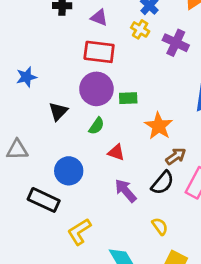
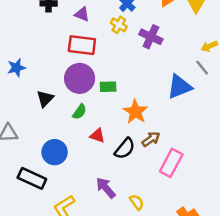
black semicircle: (163, 183) -> (125, 149), moved
purple arrow: (126, 191) -> (106, 188), moved

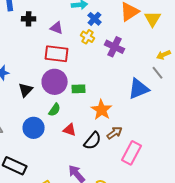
black triangle: (45, 99) -> (26, 90), moved
blue circle: (55, 152) -> (34, 128), moved

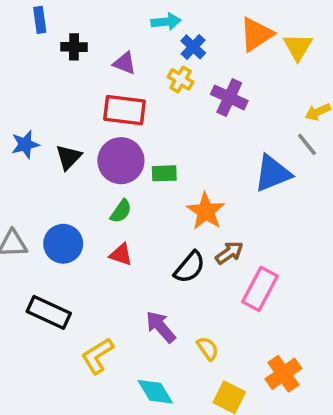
black triangle: (26, 90) -> (69, 157), moved
blue circle: (34, 128) -> (63, 244), moved
red triangle: (70, 130) -> (121, 255), moved

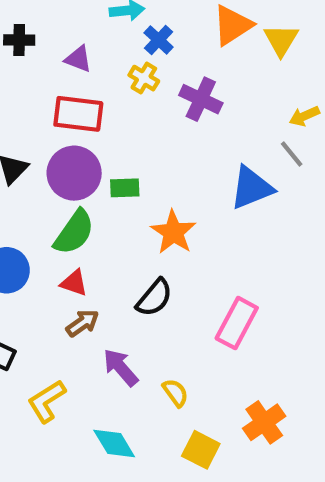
green semicircle: (121, 211) -> (74, 232), size x1.6
brown arrow: (229, 253) -> (83, 323), moved

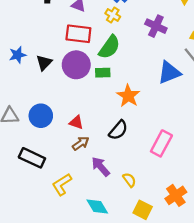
purple cross: (201, 99) -> (156, 26), moved
green semicircle: (74, 232) -> (109, 47), moved

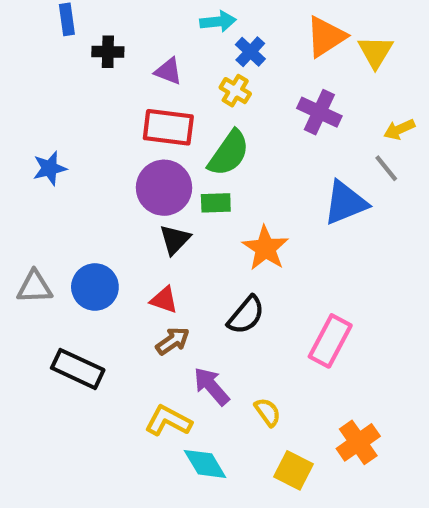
black triangle: (44, 63) -> (175, 239), moved
yellow L-shape: (62, 184) -> (168, 421), moved, turned 60

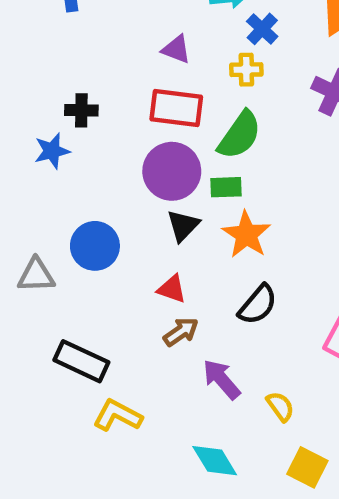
black cross: (108, 52) -> (81, 110), moved
yellow cross: (235, 91) -> (246, 70), turned -32
orange star: (265, 248) -> (246, 235), moved
blue circle: (95, 287) -> (95, 246), moved
yellow L-shape: (168, 421) -> (118, 415), moved

